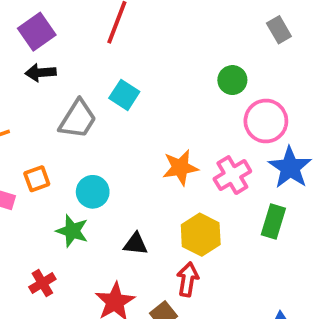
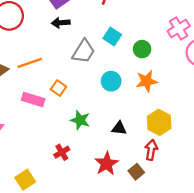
green circle: (232, 80) -> (142, 49), moved
pink cross: (232, 175) -> (179, 28), moved
orange square: (37, 179) -> (58, 88), turned -35
cyan circle: (93, 192) -> (111, 81), moved

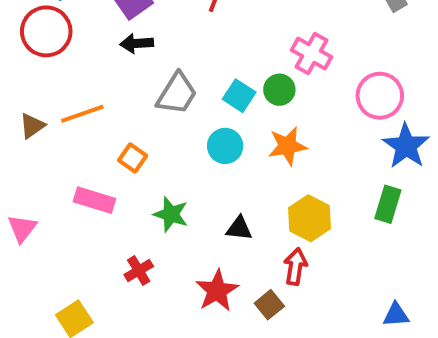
pink cross: (179, 28) -> (312, 53), moved, turned -30
cyan square: (112, 36) -> (239, 96), moved
pink rectangle: (33, 99) -> (94, 200), moved

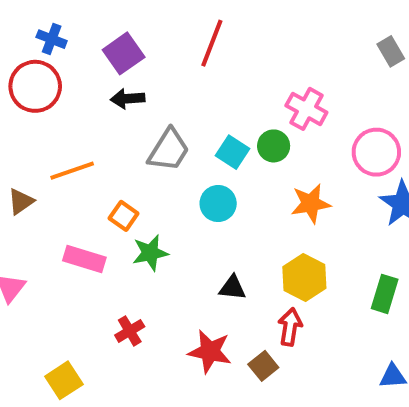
brown triangle: (32, 126) -> (21, 201), moved
orange star: (287, 146) -> (311, 204), moved
green rectangle: (388, 204) -> (385, 294), moved
green star: (171, 214) -> (150, 253), moved, turned -30
red star: (217, 291) -> (210, 352), turned -30

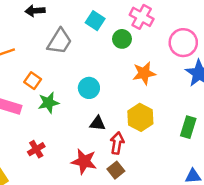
cyan square: (232, 152) -> (95, 21), moved
cyan circle: (218, 204) -> (89, 88), moved
red arrow: (290, 327) -> (117, 143), moved

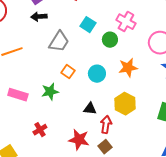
orange square: (33, 81) -> (68, 72), moved
cyan circle: (89, 88) -> (97, 74), moved

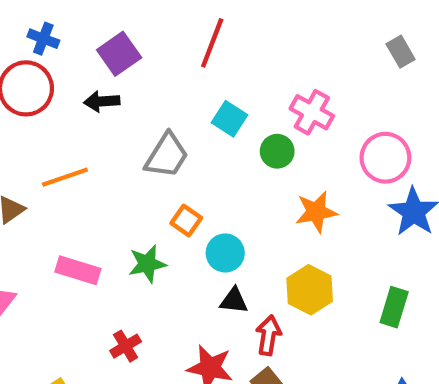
black arrow: (39, 17) -> (102, 101), moved
cyan circle: (97, 74) -> (225, 253), moved

